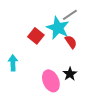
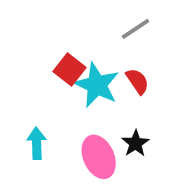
cyan star: (58, 28) -> (97, 85), moved
cyan arrow: (13, 63) -> (37, 143), moved

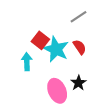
cyan arrow: (37, 143) -> (27, 62), moved

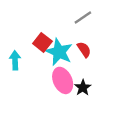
cyan arrow: (27, 62) -> (15, 60), moved
pink ellipse: (57, 91) -> (63, 80), moved

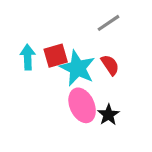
red square: (42, 42) -> (56, 56), turned 36
cyan arrow: (15, 60) -> (28, 57), moved

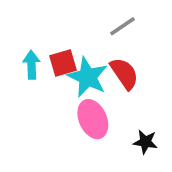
red semicircle: (110, 65) -> (124, 74), size x1.4
black star: (108, 115) -> (145, 142), moved, turned -30

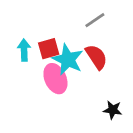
pink ellipse: (93, 119) -> (55, 79), moved

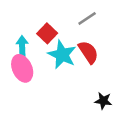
red square: (49, 49) -> (47, 33), moved, turned -30
pink ellipse: (55, 79) -> (22, 68), moved

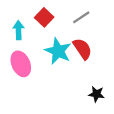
red square: (47, 33) -> (44, 17), moved
cyan arrow: (22, 46) -> (18, 30), moved

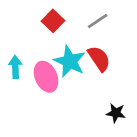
cyan arrow: (18, 30) -> (15, 67), moved
pink ellipse: (21, 64) -> (46, 77), moved

